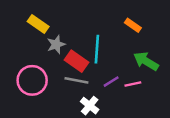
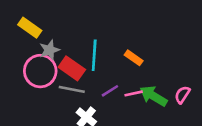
orange rectangle: (133, 25) -> (134, 58), moved
green arrow: (146, 61) -> (153, 96), moved
pink circle: (32, 80) -> (40, 71), moved

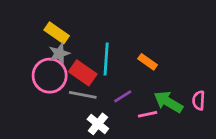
yellow rectangle: (30, 28) -> (57, 33), moved
pink line: (134, 93) -> (148, 114), moved
pink semicircle: (182, 95) -> (199, 100), turned -30

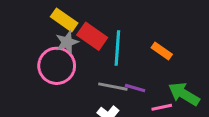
red rectangle: (83, 73) -> (92, 36), moved
gray line: (83, 95) -> (113, 87), moved
purple line: (123, 96) -> (135, 88), turned 48

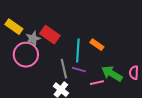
yellow rectangle: (64, 20) -> (14, 27), moved
cyan line: (117, 48) -> (78, 51), moved
gray line: (113, 87) -> (64, 69), turned 66

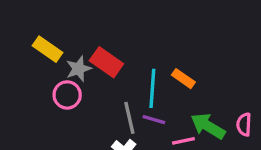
pink circle: (26, 55) -> (67, 95), size x0.7

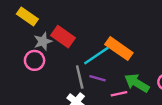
yellow rectangle: (47, 49) -> (27, 16), moved
orange rectangle: (183, 79) -> (119, 49), size x1.6
cyan line: (152, 88) -> (96, 56), turned 52

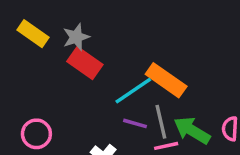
gray star: (43, 41) -> (76, 37), moved
pink circle: (35, 60) -> (36, 134), moved
gray line: (80, 77) -> (161, 122), moved

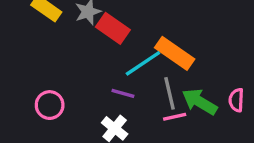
red rectangle: (85, 63) -> (113, 28), moved
purple line: (135, 123) -> (123, 93), moved

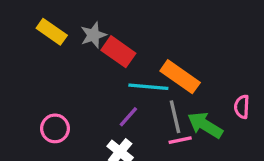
cyan line: (143, 63) -> (148, 87), turned 39
purple line: (123, 93) -> (128, 117), turned -65
pink semicircle: (236, 100) -> (242, 107), moved

